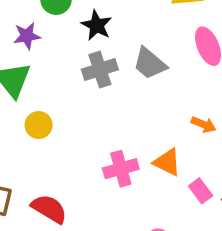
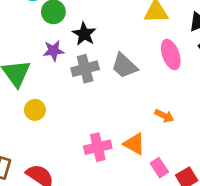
purple star: (27, 36) -> (54, 51), moved

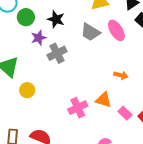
black star: (84, 34) -> (56, 19), moved
purple star: (54, 51) -> (39, 38), moved
gray trapezoid: (124, 66) -> (90, 32), moved

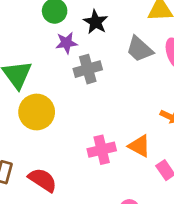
yellow circle: (27, 90) -> (37, 112), size x1.6

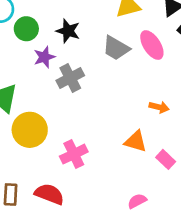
pink cross: (102, 150) -> (74, 154), moved

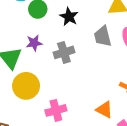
gray trapezoid: (116, 48) -> (103, 36), turned 35
purple star: (44, 57) -> (34, 43), moved

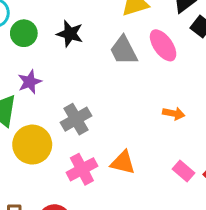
gray cross: (64, 52) -> (76, 119), moved
orange triangle: (104, 110) -> (123, 163), moved

